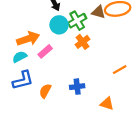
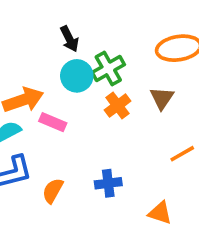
brown triangle: (98, 12) -> (162, 98), moved, turned 48
pink rectangle: (45, 51) -> (53, 122), turned 64

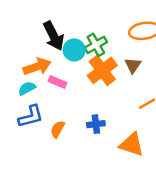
black arrow: (69, 39) -> (54, 36), moved, size x1.6
orange cross: (118, 106) -> (102, 70), size x1.6
orange triangle: (160, 213) -> (132, 145), size x1.5

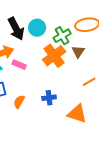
green cross: (96, 45) -> (62, 36), moved
cyan circle: (74, 50) -> (37, 28), moved

